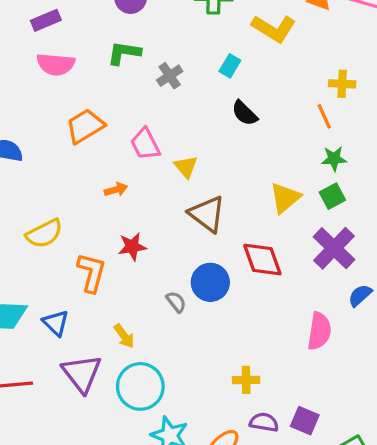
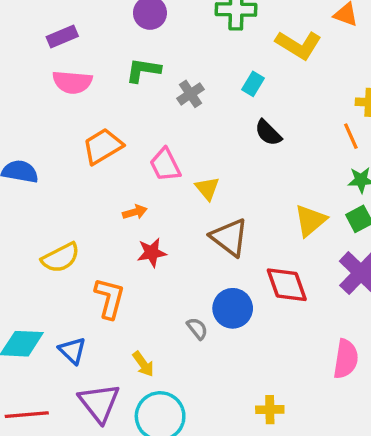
red star: (132, 247) -> (152, 253), moved

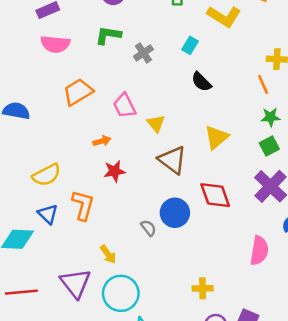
yellow triangle: (310, 221) -> (216, 137), moved
blue triangle: (72, 350) -> (48, 214), moved

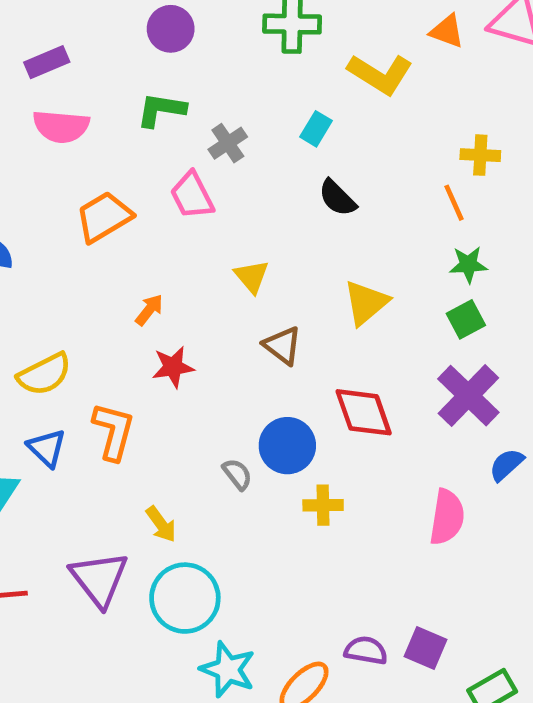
pink trapezoid: (125, 106) -> (192, 196), moved
orange arrow: (102, 141) -> (149, 310), turned -36
brown triangle: (172, 160) -> (283, 346), size x0.7
yellow cross: (203, 288) -> (323, 505), moved

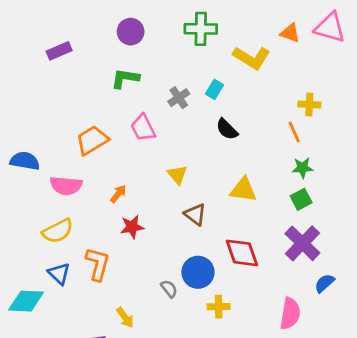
pink semicircle: (61, 126) -> (66, 186), moved
gray cross: (228, 143) -> (179, 98), moved
yellow triangle: (366, 303) -> (243, 190), turned 48

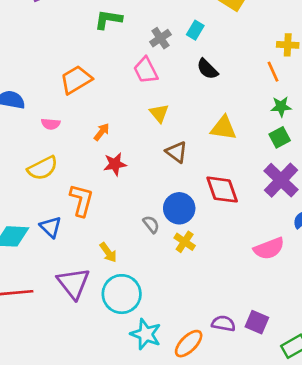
pink trapezoid: (143, 128) -> (146, 70), moved
pink semicircle: (66, 186) -> (51, 124), size x0.6
blue triangle: (59, 274) -> (51, 227), moved
yellow cross: (219, 307) -> (185, 242), moved, turned 35
pink semicircle: (290, 313) -> (269, 248), turned 60

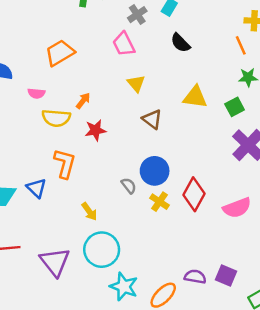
green square: (280, 137) -> (235, 107), moved
yellow semicircle: (43, 168) -> (56, 118), moved, turned 32
red diamond: (222, 190) -> (194, 194), moved, turned 48
purple triangle: (73, 283) -> (55, 262), moved

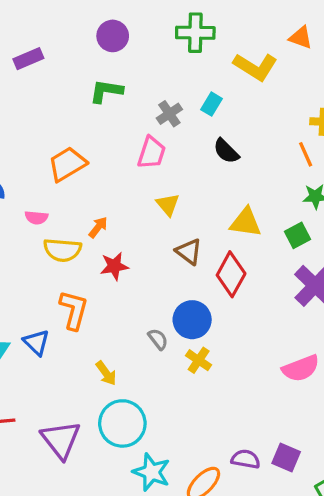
pink trapezoid: (124, 44) -> (152, 153), turned -135
red diamond: (194, 194) -> (231, 274), moved

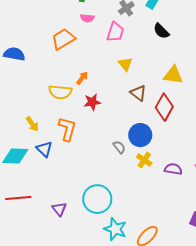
pink semicircle: (36, 218) -> (87, 18), moved
yellow arrow: (106, 373) -> (32, 124), moved
purple triangle: (61, 440) -> (59, 209), size x0.6
purple semicircle: (246, 459) -> (173, 169), moved

